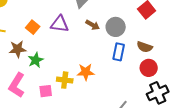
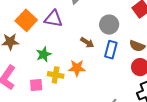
brown arrow: (93, 25) -> (87, 42), moved
orange square: (33, 27) -> (26, 20), size x1.5
green star: (36, 60) -> (44, 54), moved

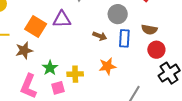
green star: (44, 54) -> (50, 68), moved
orange star: (77, 68) -> (107, 66), moved

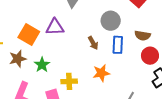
brown arrow: (100, 36) -> (93, 43), turned 40
green star: (50, 68) -> (42, 65), moved

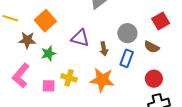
purple triangle: (55, 27) -> (80, 38), moved
brown semicircle: (143, 36) -> (152, 47), moved
orange star: (101, 73) -> (102, 80), size x1.4

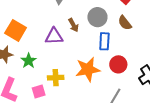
brown semicircle: (152, 47) -> (125, 23), turned 42
brown arrow: (104, 49) -> (73, 25), moved
red circle: (154, 79) -> (118, 64), moved

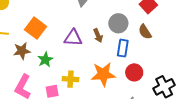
brown arrow: (73, 25) -> (98, 35), moved

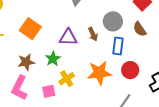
brown star: (22, 51) -> (26, 62), moved
green star: (45, 60) -> (53, 59), moved
yellow cross: (71, 79) -> (67, 79), turned -35

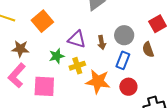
brown star: (26, 62) -> (20, 49), moved
yellow cross: (67, 79) -> (77, 66), moved
pink square: (49, 91) -> (44, 86), size x1.6

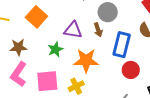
gray circle: (124, 35) -> (108, 12), moved
blue rectangle: (123, 60) -> (122, 45), size x1.4
yellow cross: (77, 66) -> (76, 86), moved
orange star: (98, 81) -> (86, 60), moved

